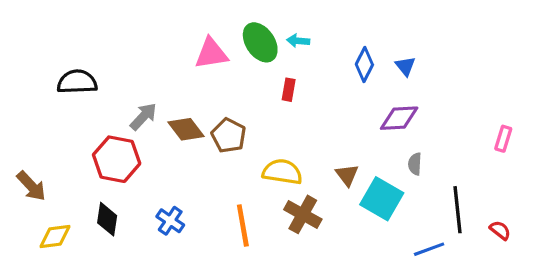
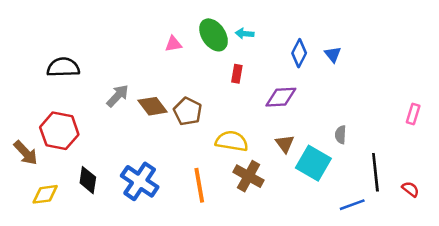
pink triangle: (211, 53) -> (173, 44), size x0.6
purple diamond: (399, 118) -> (281, 97), moved
red hexagon: (117, 159) -> (59, 131), moved
blue cross: (170, 221) -> (140, 181), size x1.6

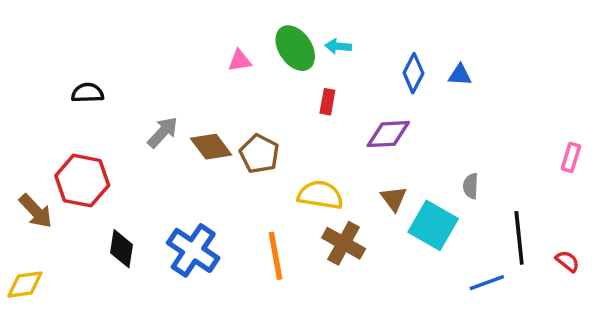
blue triangle: (333, 54) -> (460, 75), turned -48
black semicircle: (63, 67) -> (88, 93), size x0.7
yellow diamond: (45, 194) -> (25, 284), moved

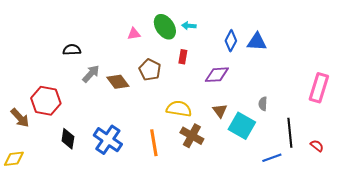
blue triangle: (460, 75) -> (257, 42), size x1.5
black semicircle: (88, 93) -> (72, 50), moved
brown pentagon: (259, 154) -> (150, 70), moved
pink rectangle: (571, 157) -> (319, 88), size x1.8

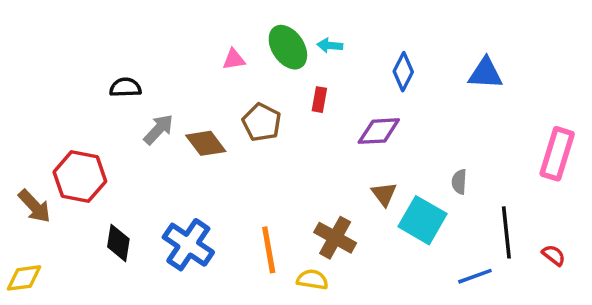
blue triangle: (257, 42) -> (485, 73), moved
yellow semicircle: (179, 109) -> (312, 280), moved, size x0.7

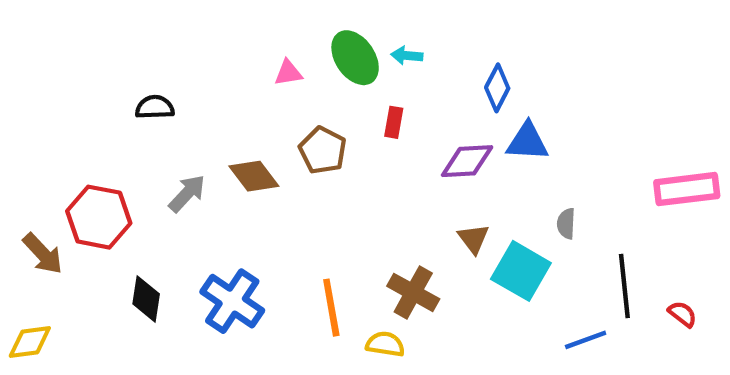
blue triangle: (485, 73) -> (527, 142), moved
gray arrow: (159, 129) -> (187, 193), moved
pink rectangle: (557, 154) -> (687, 189), turned 66

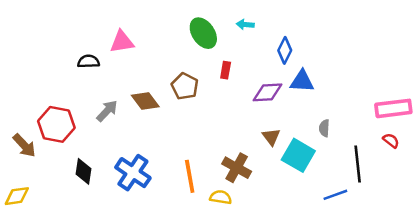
cyan arrow: (407, 56) -> (245, 24), moved
pink triangle: (288, 73) -> (122, 42), moved, size x1.5
red semicircle: (682, 314) -> (391, 141), moved

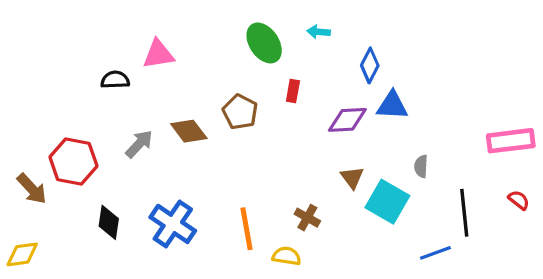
red semicircle: (391, 141) -> (519, 200), moved
brown cross: (237, 168) -> (307, 218), size x0.7

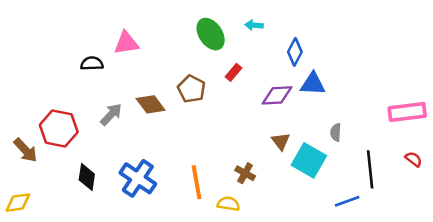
red rectangle: (293, 91) -> (234, 72), turned 30

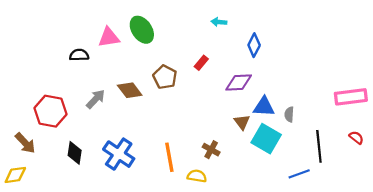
green ellipse: (211, 34) -> (142, 30), moved
blue triangle: (313, 84) -> (264, 107), moved
brown arrow: (26, 150) -> (25, 143), moved

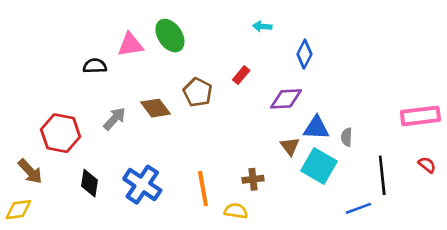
brown cross: (211, 150) -> (253, 179), turned -35

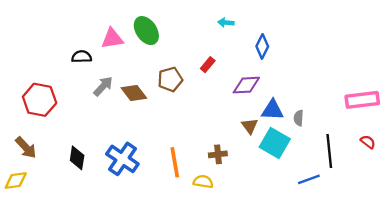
brown pentagon: (198, 92) -> (170, 79), turned 30
gray arrow: (115, 119) -> (103, 86), moved
red hexagon: (61, 133) -> (40, 100), moved

